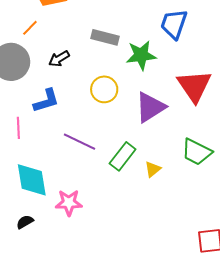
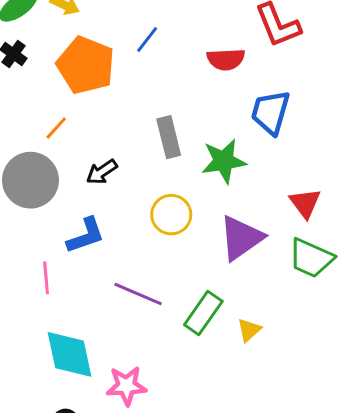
gray rectangle: (105, 37) -> (169, 137), turned 64
red triangle: (194, 86) -> (305, 203), size x0.6
green trapezoid: (197, 152) -> (311, 258), moved

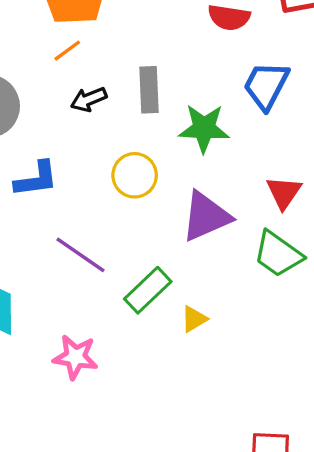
orange line: (56, 128) -> (67, 51), moved
black arrow: (102, 172) -> (89, 99), moved
pink star: (126, 386) -> (75, 357), moved

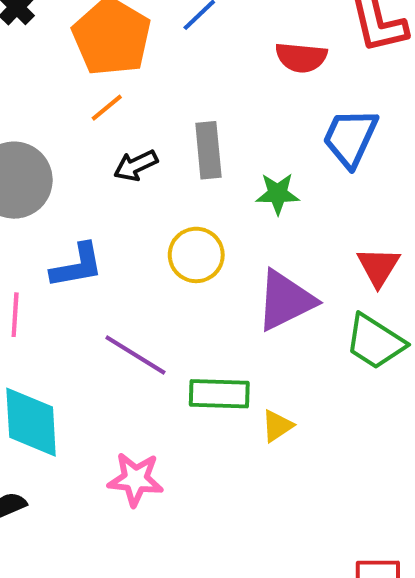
green star: (204, 128) -> (278, 194), size x0.7
green rectangle: (148, 290) -> (219, 394), turned 48

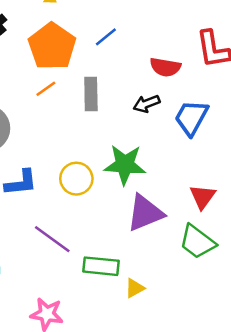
gray rectangle: (208, 150) -> (91, 94), moved
black arrow: (136, 165) -> (147, 104), moved
green star: (278, 194) -> (125, 165), moved, size x1.6
yellow circle: (196, 255) -> (76, 179), moved

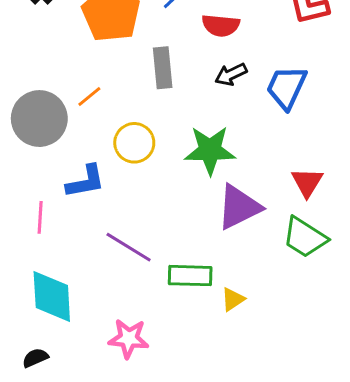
red semicircle: (165, 67) -> (221, 25), moved
orange line: (46, 89) -> (89, 96), moved
yellow circle: (76, 179) -> (134, 143), moved

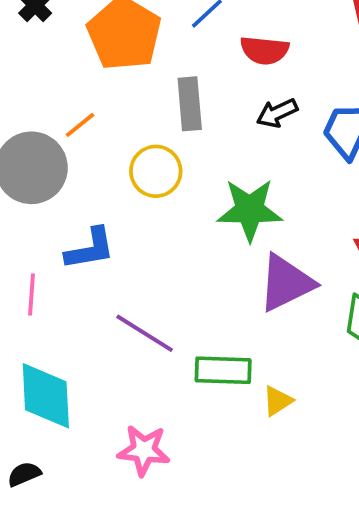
orange line: (89, 96) -> (80, 125), moved
yellow circle: (134, 143) -> (156, 171), moved

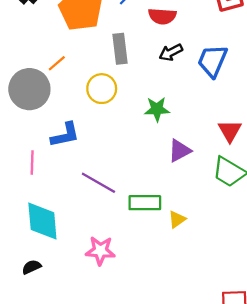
green star: (250, 210) -> (157, 109), size x0.7
purple triangle: (286, 283) -> (180, 151), size x0.7

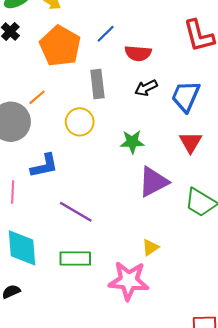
red triangle: (230, 131) -> (191, 142), moved
purple triangle: (180, 151) -> (153, 182), size x1.4
green rectangle: (145, 203) -> (75, 258), moved
pink star: (100, 251) -> (129, 281), moved, size x1.4

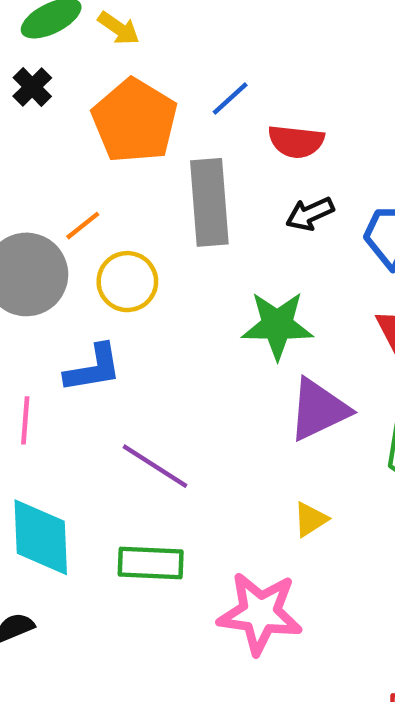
gray rectangle: (97, 84) -> (209, 202), size x1.4
yellow circle: (80, 122) -> (127, 282), moved
green star: (132, 142) -> (277, 325), size x1.4
yellow triangle: (150, 247) -> (311, 519), moved

